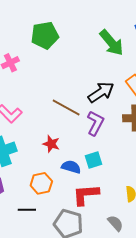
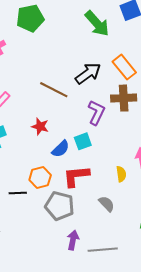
purple L-shape: (95, 123) -> (96, 113), moved
blue semicircle: (71, 167) -> (61, 149), turned 120
orange hexagon: (41, 183) -> (40, 177), moved

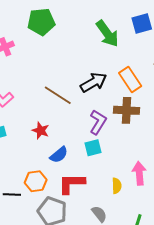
cyan square: (83, 141) -> (93, 148), moved

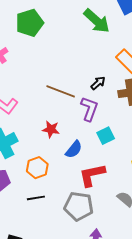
black arrow: (94, 82) -> (98, 83), moved, size x0.6
purple L-shape: (98, 122) -> (89, 109), moved
orange hexagon: (36, 181) -> (37, 168), moved

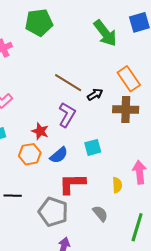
brown line: (61, 91) -> (68, 83), moved
purple L-shape: (89, 109) -> (67, 115), moved
orange hexagon: (37, 168) -> (30, 154), moved

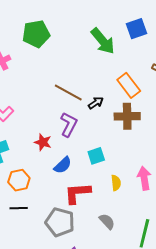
orange hexagon: (30, 154) -> (19, 180), moved
yellow semicircle: (117, 185) -> (116, 183), moved

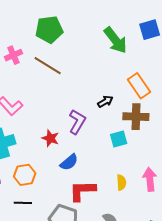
brown line: (68, 92) -> (48, 66), moved
cyan square: (96, 156) -> (119, 139), moved

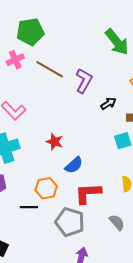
green pentagon: (49, 30) -> (30, 32), moved
purple L-shape: (77, 122) -> (84, 81), moved
orange hexagon: (25, 175) -> (46, 188), moved

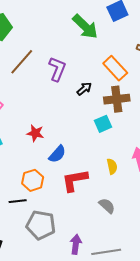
brown line: (50, 69) -> (22, 62), turned -72
gray pentagon: (70, 222) -> (41, 225), moved

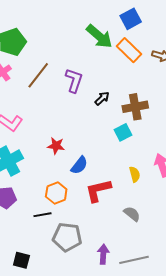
orange rectangle: (115, 68) -> (129, 50), moved

